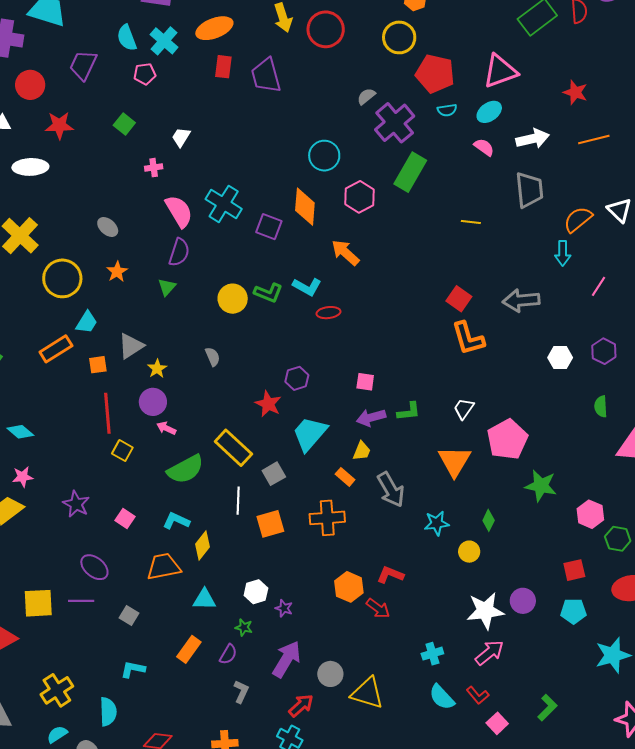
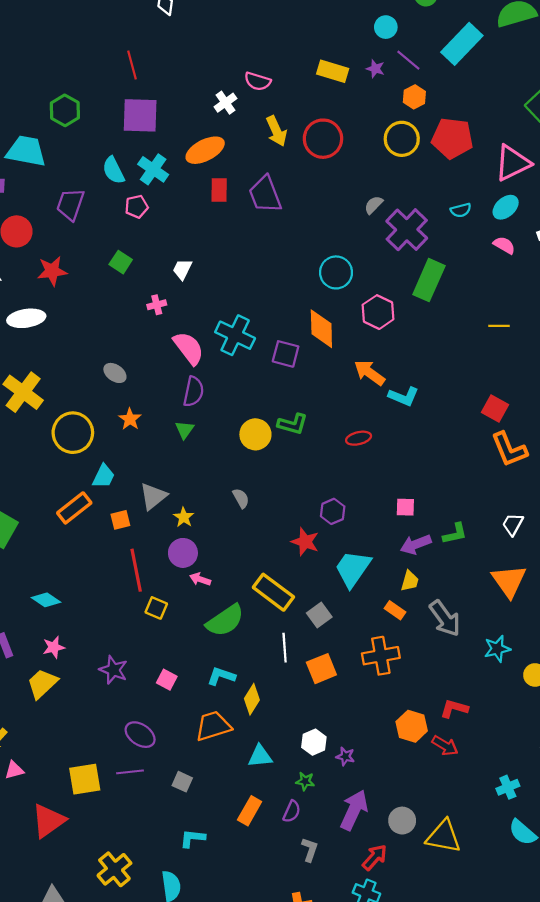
red pentagon: (435, 74) -> (452, 138), moved
cyan L-shape: (307, 287) -> (404, 396), moved

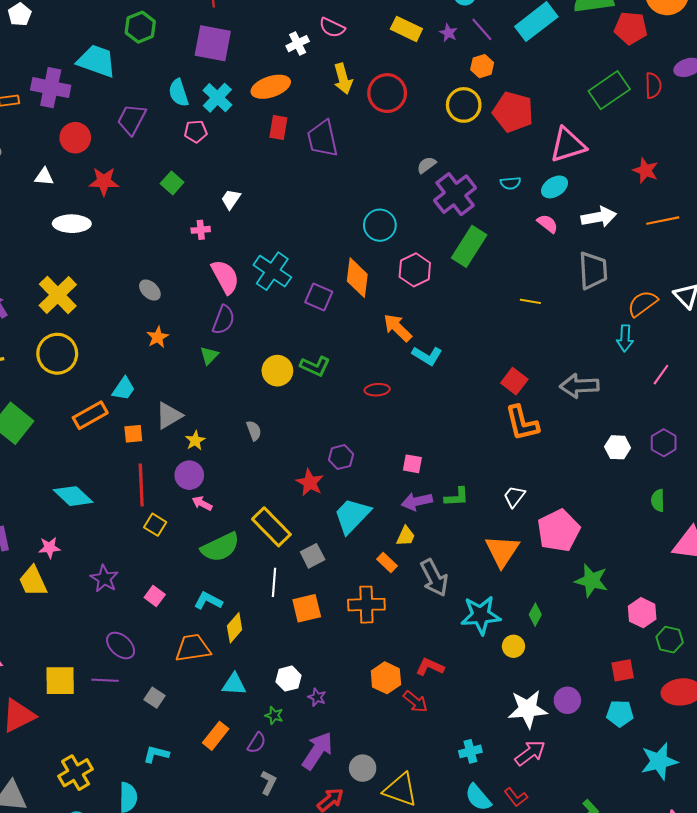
yellow circle: (73, 433) -> (57, 354), moved
cyan diamond: (46, 600) -> (73, 496), moved, size x1.4
cyan star: (497, 649) -> (481, 615), size x1.5
yellow trapezoid: (42, 684) -> (33, 581), turned -80

